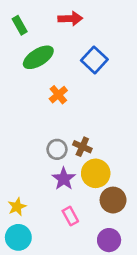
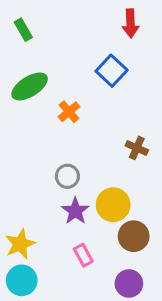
red arrow: (70, 19) -> (130, 23), moved, turned 90
green ellipse: (38, 57) -> (30, 86), moved
brown cross: (82, 147) -> (137, 148), moved
yellow star: (17, 207) -> (20, 244), size x1.4

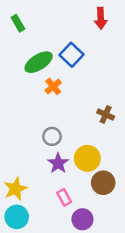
blue square: (112, 71) -> (71, 55), moved
green ellipse: (30, 86) -> (39, 62), moved
purple circle: (129, 283) -> (82, 219), moved

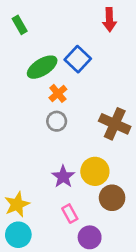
brown cross: (106, 115) -> (115, 124), size x1.6
gray circle: (52, 136) -> (57, 121), moved

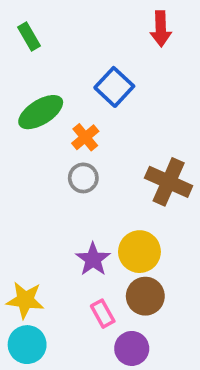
green ellipse: (42, 67) -> (41, 112), moved
brown circle: (112, 198) -> (145, 296), moved
yellow star: (17, 204) -> (25, 300), turned 30

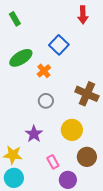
gray circle: (83, 178) -> (46, 101), moved
purple star: (93, 259) -> (34, 134), moved
brown circle: (145, 296) -> (87, 157), moved

